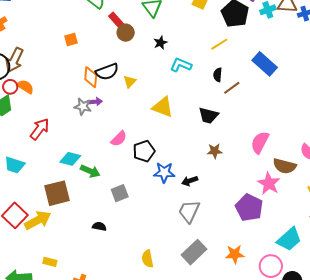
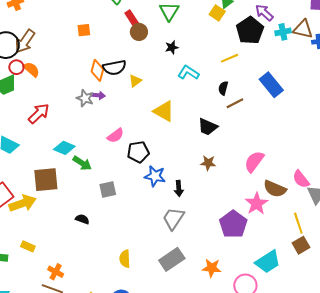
black arrow: (190, 181) -> (179, 188), turned -84

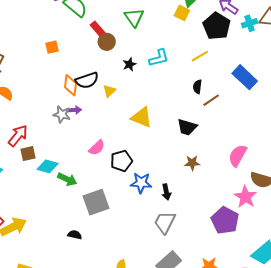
black star: (172, 47) -> (129, 64), moved
cyan L-shape: (188, 73) -> (159, 58), moved, turned 140
brown square: (46, 180) -> (28, 154), moved, size x0.6
gray square: (108, 189) -> (96, 202), size x1.5

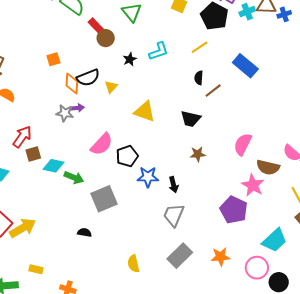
orange square: (52, 47) -> (53, 59), moved
pink semicircle: (97, 148) -> (102, 144), size x1.4

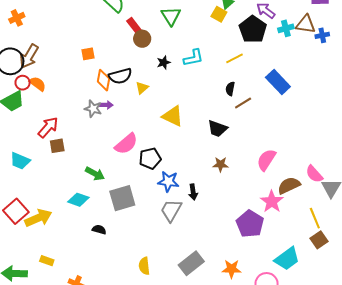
cyan diamond: (54, 166) -> (78, 200), moved
brown semicircle: (268, 167) -> (289, 186), turned 135
gray trapezoid: (174, 215) -> (171, 210), moved

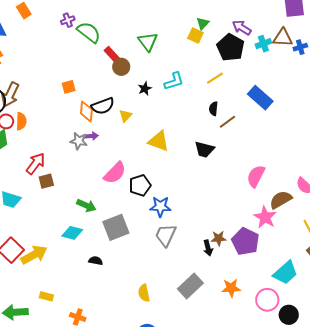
orange semicircle: (38, 84) -> (21, 121), turned 60
brown star: (221, 164) -> (219, 238), moved
black arrow: (193, 192) -> (208, 248), moved

